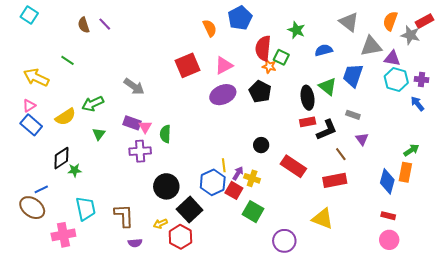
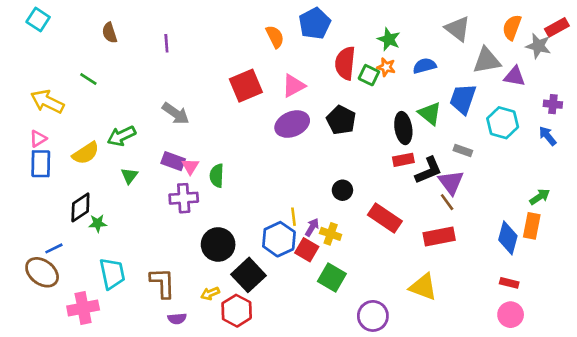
purple line: (105, 24) -> (166, 43), moved, turned 40
orange star: (269, 66) -> (386, 67), moved
cyan hexagon: (396, 79) -> (503, 123), moved
blue rectangle: (31, 125) -> (41, 164), turned 50
purple triangle: (362, 139) -> (451, 182), moved, size x1.5

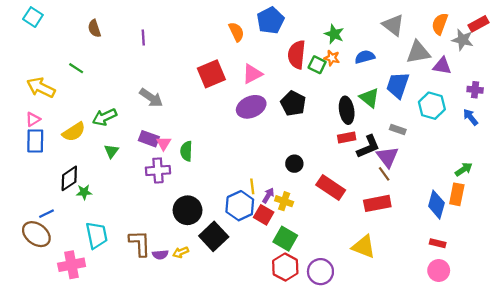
red hexagon: (237, 311) -> (285, 267), moved
purple semicircle: (177, 319) -> (160, 255), moved

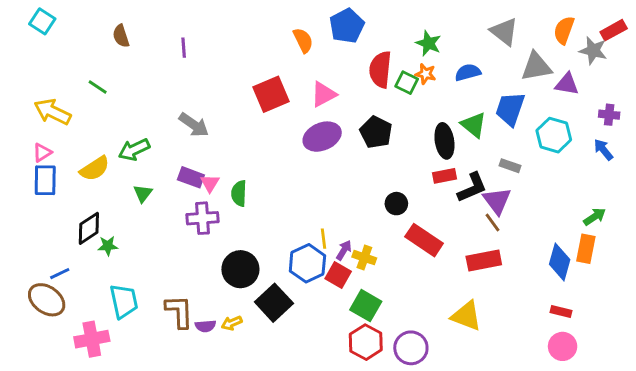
black circle: (294, 164) -> (396, 204), moved

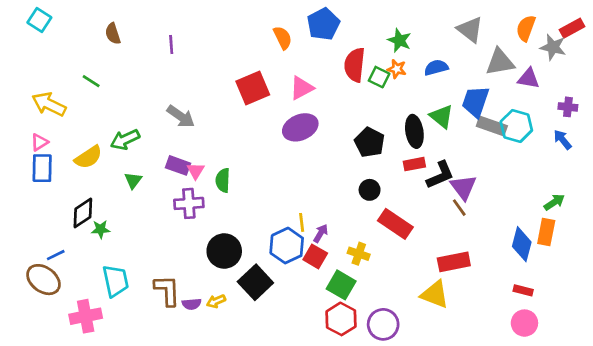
black pentagon: (376, 132) -> (370, 142), moved
gray rectangle: (510, 166) -> (492, 126), moved, size x1.5
yellow cross: (364, 258) -> (359, 254), moved
red rectangle: (484, 260) -> (454, 262), moved

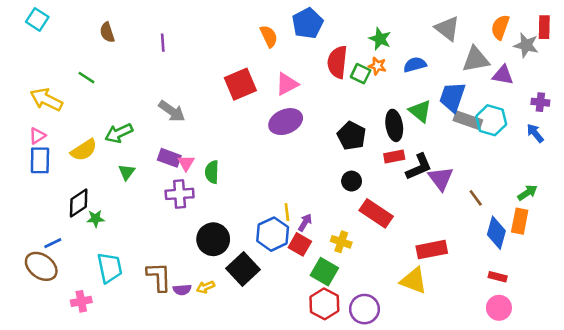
red rectangle: (572, 28) -> (544, 27), turned -60
brown line: (459, 208) -> (476, 198), moved
pink cross: (86, 316) -> (81, 301), size x0.7

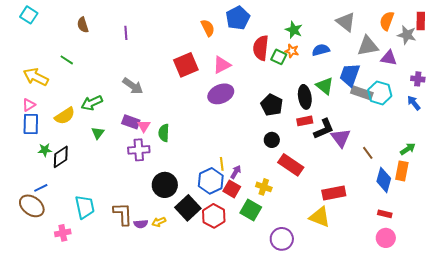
green star: (95, 219) -> (45, 150), moved
red hexagon: (324, 304) -> (214, 216), moved

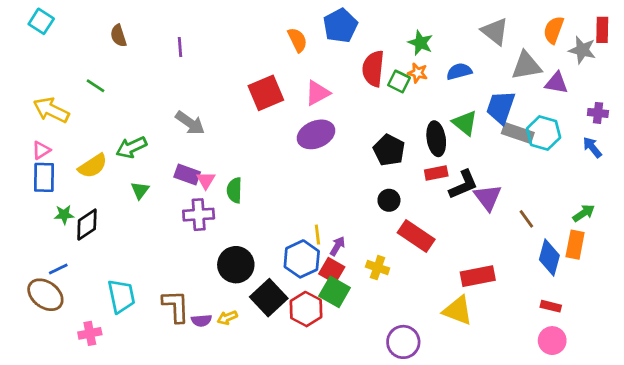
green square: (251, 210) -> (335, 292), moved

